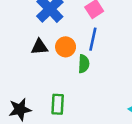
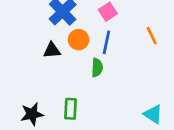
orange circle: (66, 47) -> (78, 40), moved

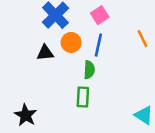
green rectangle: (71, 109) -> (83, 97), moved
black star: (32, 114) -> (26, 115), turned -30

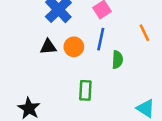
orange circle: (71, 42) -> (74, 47), moved
green semicircle: (89, 70) -> (117, 60), moved

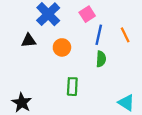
blue line: (101, 39) -> (99, 35), moved
black triangle: (48, 47) -> (29, 41), moved

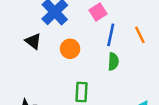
black triangle: (29, 41) -> (33, 41), turned 42

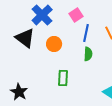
black triangle: (33, 41) -> (25, 38), size x1.5

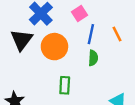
black triangle: (25, 38) -> (21, 40), turned 30
orange circle: (54, 44) -> (54, 47), size x1.5

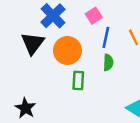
green rectangle: (65, 85) -> (78, 81), moved

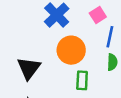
black triangle: (33, 43) -> (29, 68), moved

